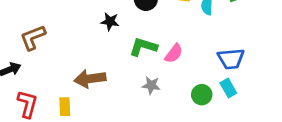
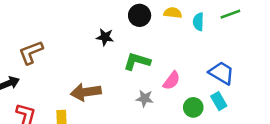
pink semicircle: (174, 53) -> (172, 81), moved
blue trapezoid: (231, 59) -> (221, 73), turned -144

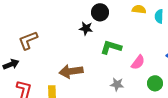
black circle: (140, 15) -> (100, 12), moved
gray star: (145, 98) -> (117, 84), moved

